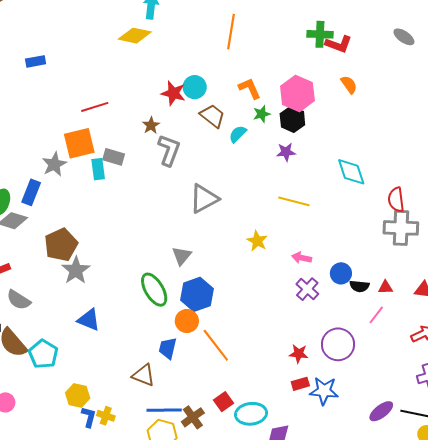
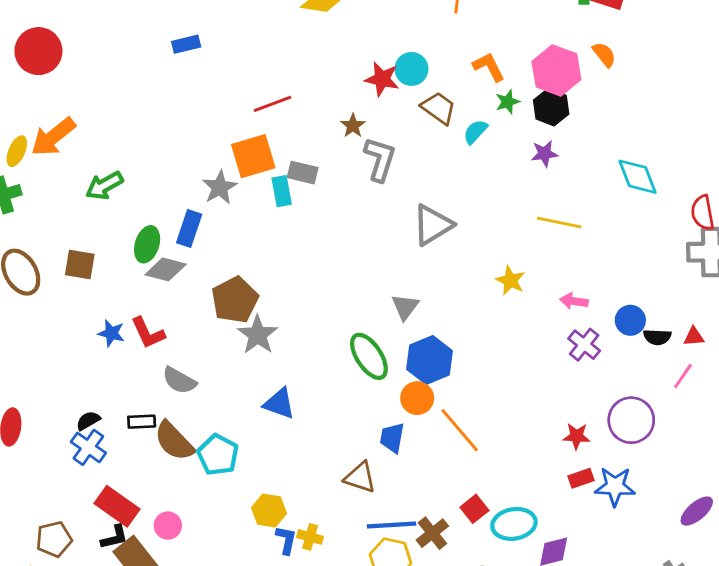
orange semicircle: (349, 85) -> (604, 55), moved

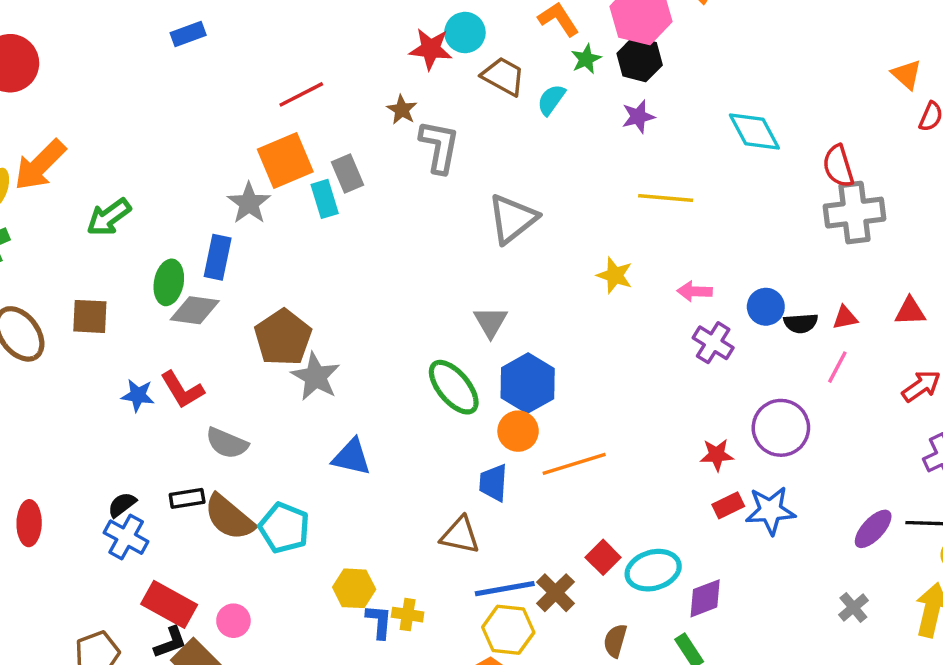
gray rectangle: (303, 173) -> (347, 174), turned 60
orange line: (460, 430) -> (574, 464), turned -60

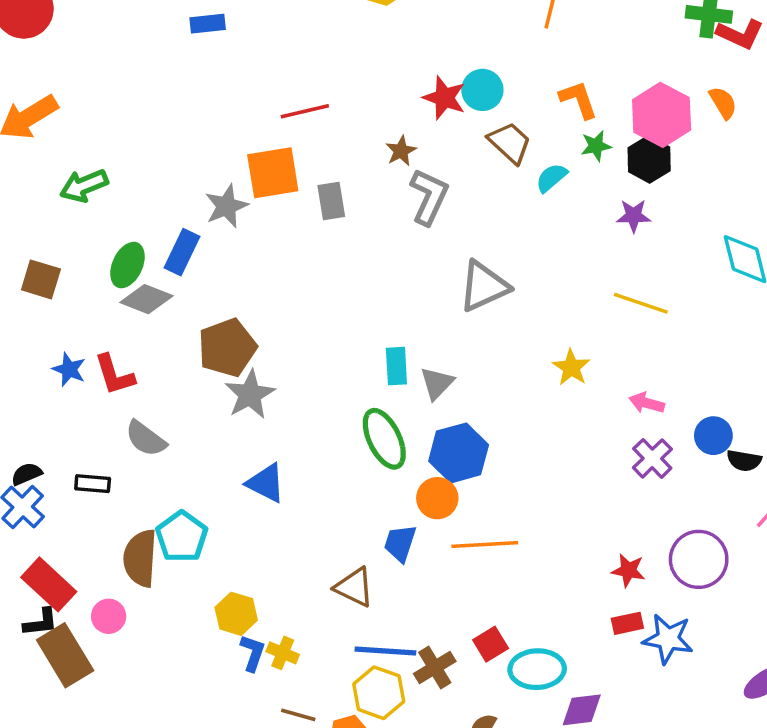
cyan rectangle: (325, 199) -> (396, 366), moved
brown semicircle: (229, 517) -> (140, 558), moved, turned 40

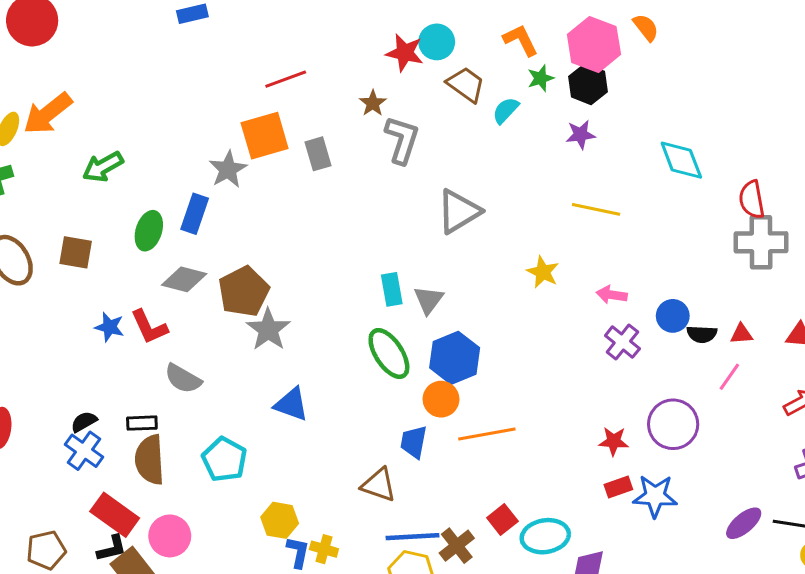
gray diamond: (146, 299) -> (184, 279), moved
brown semicircle: (140, 558) -> (150, 460), moved
pink circle: (109, 616) -> (170, 536), size x1.4

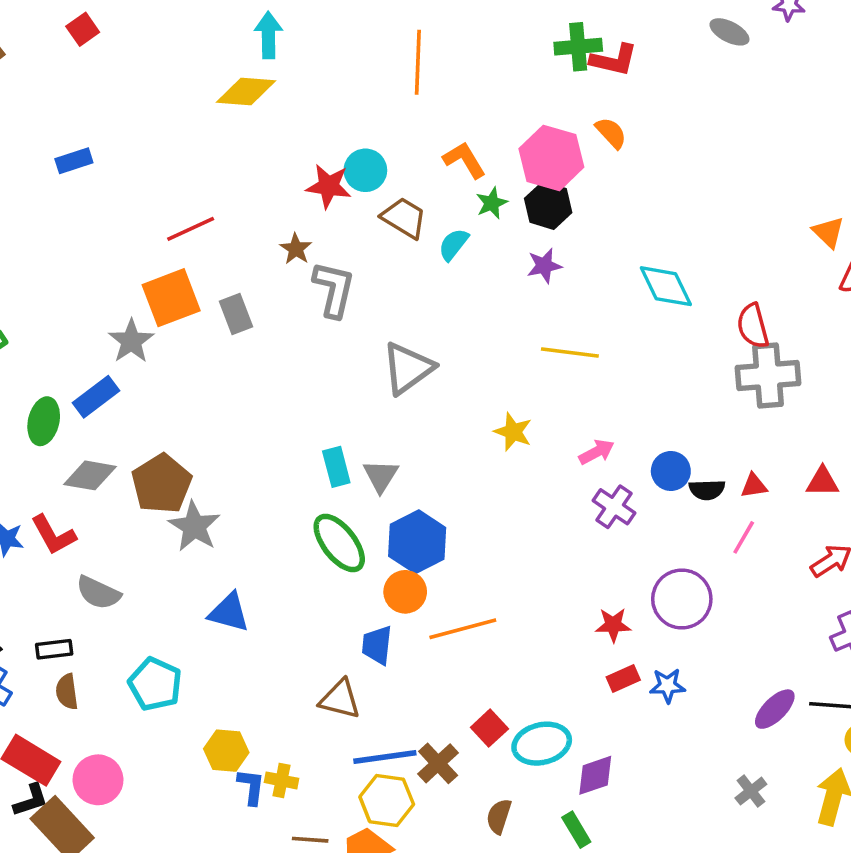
blue rectangle: (195, 214) -> (96, 397), turned 39
pink arrow: (612, 295) -> (597, 452), turned 148
brown semicircle: (150, 460) -> (67, 692), size x0.6
blue star: (655, 496) -> (667, 686), size x0.7

